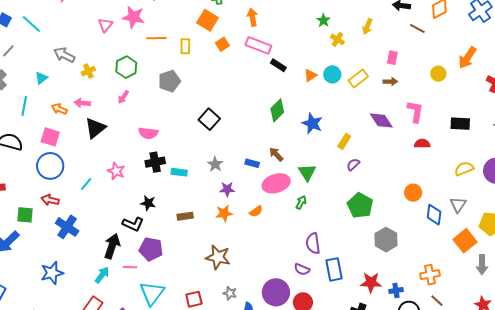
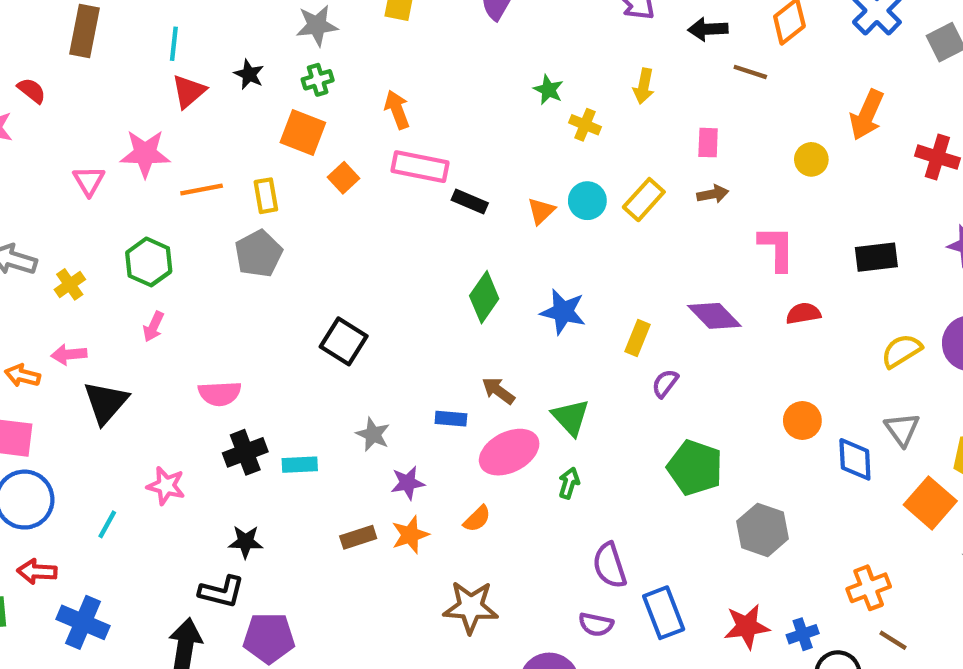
gray pentagon: (169, 81) -> (259, 254), moved
purple diamond: (381, 121) -> (714, 316), moved
brown rectangle: (185, 216) -> (358, 537), moved
brown star: (218, 257) -> (471, 607), moved

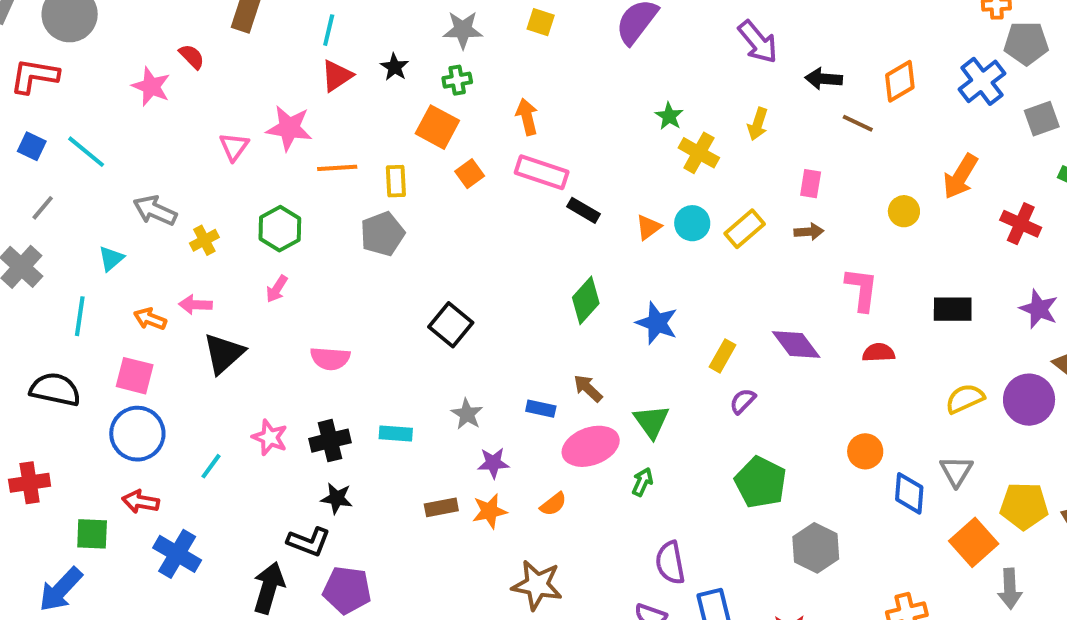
yellow cross: (585, 125) -> (699, 153), size x1.4
black cross: (245, 452) -> (330, 441), moved

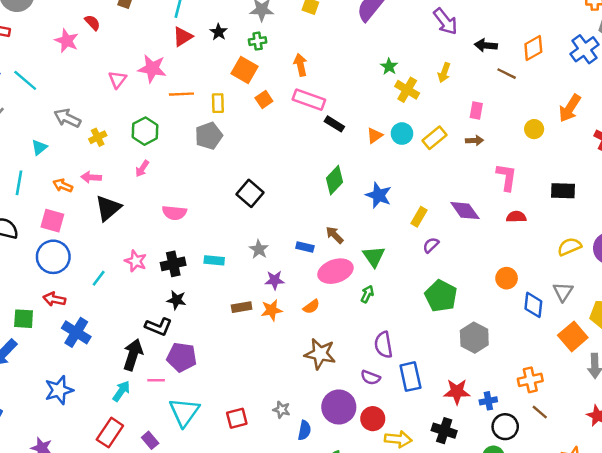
brown star: (537, 585) -> (320, 354), moved

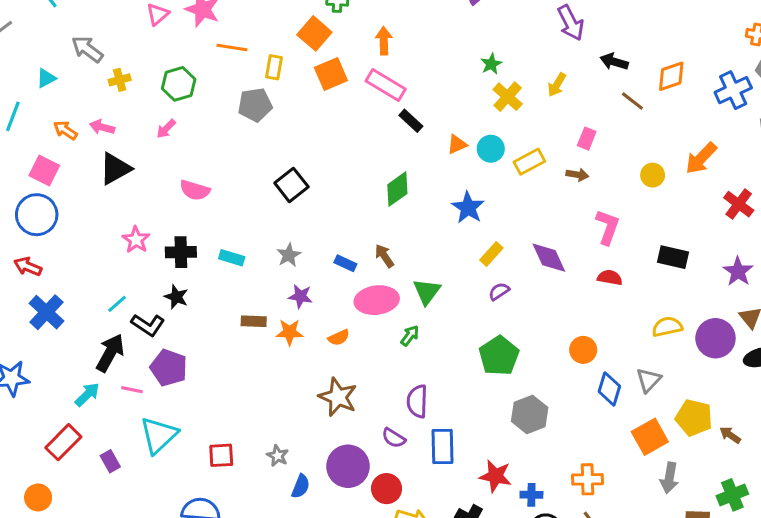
orange square: (264, 99) -> (331, 74), size x1.5
blue star: (379, 195) -> (468, 208), moved
cyan line: (99, 278) -> (117, 304), moved

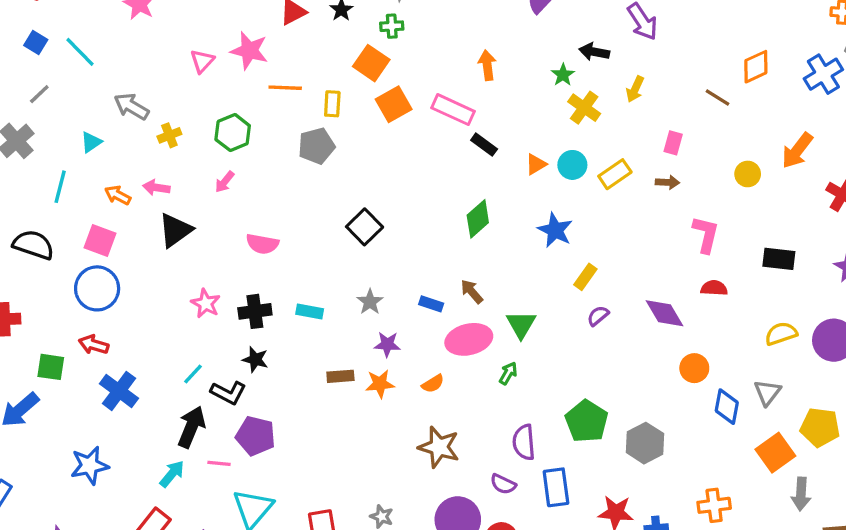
orange arrow: (384, 41) -> (487, 65), moved
black arrow: (614, 62) -> (594, 52), moved
purple diamond: (549, 258) -> (664, 313), moved
green pentagon: (499, 356) -> (587, 421), moved

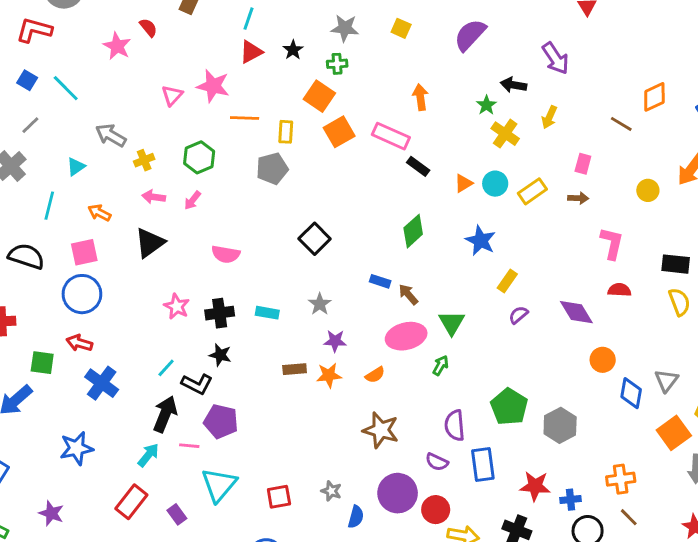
pink arrow: (156, 188) -> (154, 197), moved
pink square: (100, 241) -> (84, 252), turned -32
blue rectangle: (431, 304) -> (380, 281), moved
yellow semicircle: (781, 334) -> (679, 302), moved, turned 88

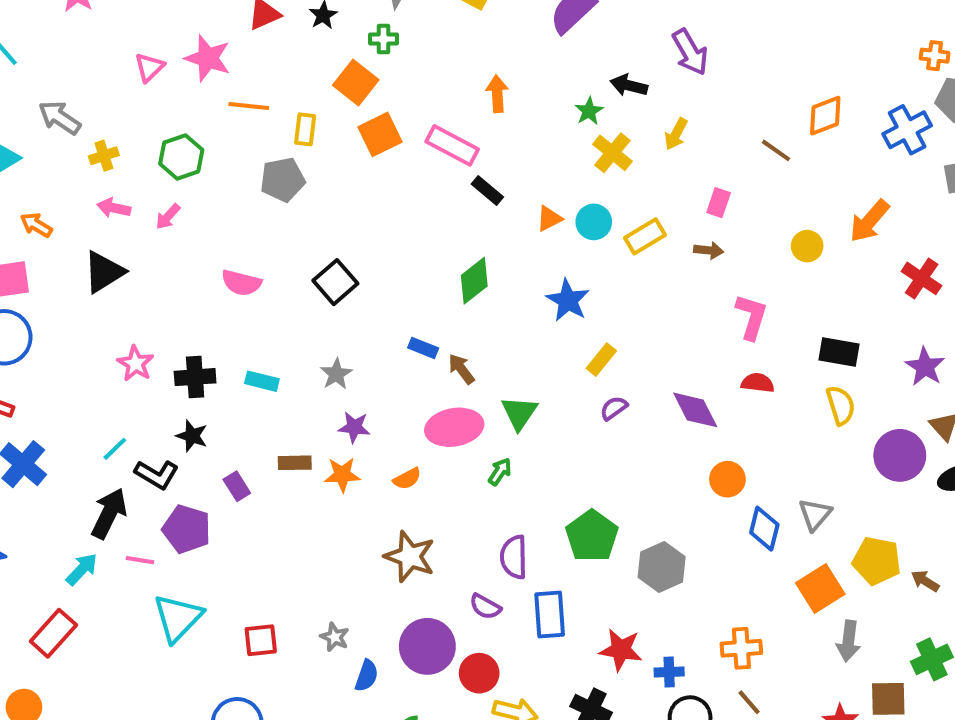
pink semicircle: (226, 254) -> (241, 283), moved
purple rectangle: (177, 514) -> (237, 486), moved

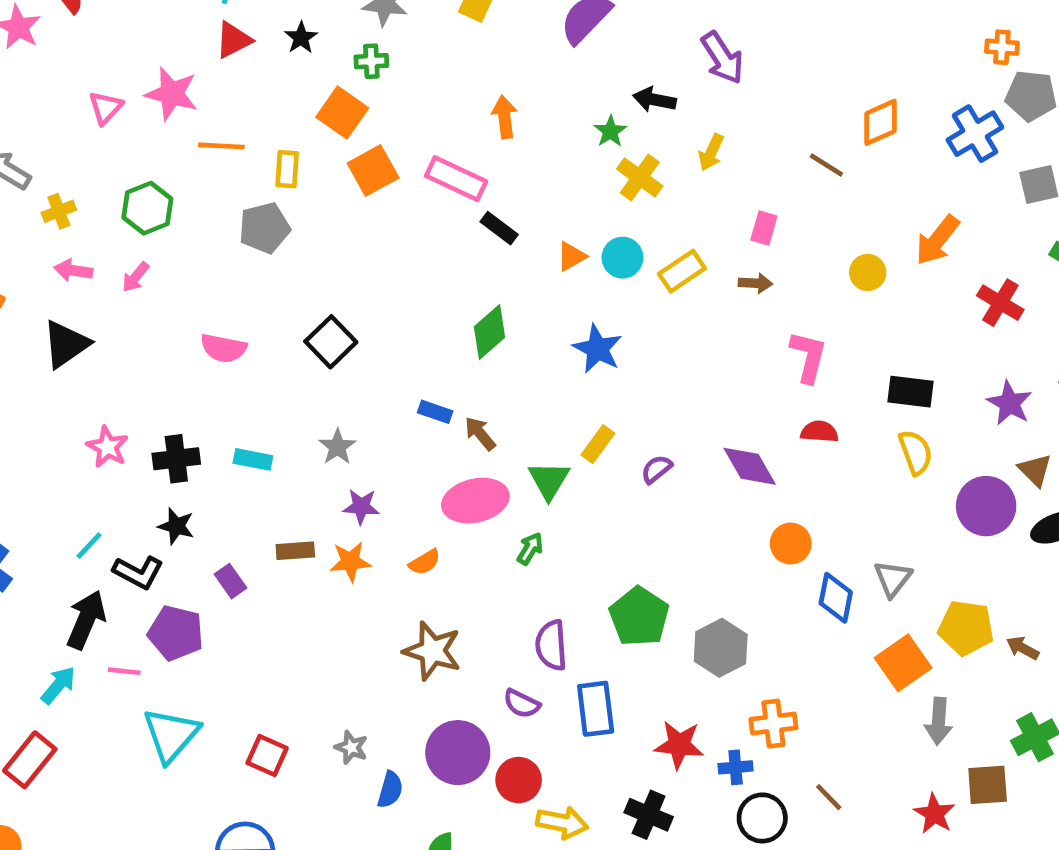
yellow rectangle: (601, 360) -> (598, 444), moved
red square: (261, 640) -> (267, 755), turned 33
orange cross: (741, 648) -> (773, 724), moved

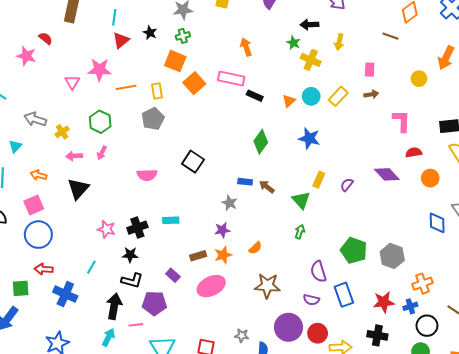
gray star: (337, 447) -> (230, 203), moved
pink ellipse: (475, 501) -> (211, 286), moved
black star: (176, 526) -> (130, 255), moved
orange circle: (791, 544) -> (430, 178), moved
cyan line: (89, 546) -> (91, 267), moved

